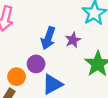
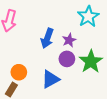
purple circle: (36, 64) -> (67, 59), moved

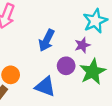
purple star: (69, 40) -> (82, 45), moved
blue triangle: (50, 79) -> (45, 87), turned 42

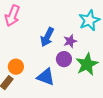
purple star: (82, 45) -> (70, 41), moved

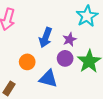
orange circle: (16, 67) -> (27, 62), moved

